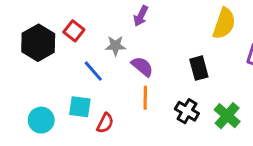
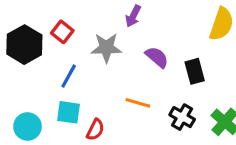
gray star: (116, 46) -> (106, 48), size x1.4
purple semicircle: (142, 67) -> (157, 57), moved
blue line: (93, 71) -> (69, 76), moved, turned 70
orange line: (145, 98) -> (138, 103), turned -75

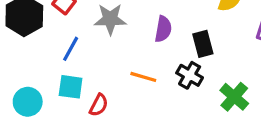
purple semicircle: (157, 57) -> (163, 29), turned 60
black cross: (182, 117) -> (190, 75), moved

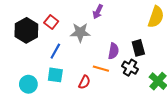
purple semicircle: (163, 29) -> (113, 51), moved
red semicircle: (99, 105) -> (84, 82), moved

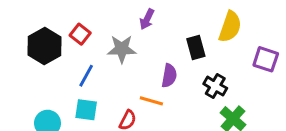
black rectangle: (138, 48) -> (196, 47), moved
black cross: (130, 68) -> (215, 86), moved

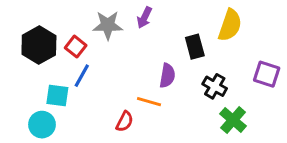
red square: (80, 34) -> (76, 47), moved
gray star: (122, 49) -> (108, 25), moved
purple square: (266, 59) -> (267, 74), moved
cyan square: (86, 110) -> (57, 96), moved

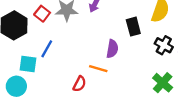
red square: (76, 47) -> (42, 14), moved
black cross: (215, 86) -> (164, 45), moved

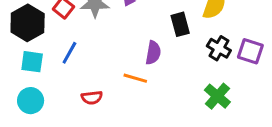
cyan square: (28, 64) -> (32, 62), moved
red semicircle: (80, 84) -> (92, 98), moved, turned 56

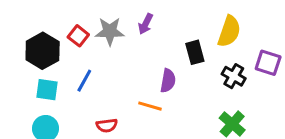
purple square: (250, 51) -> (268, 63), moved

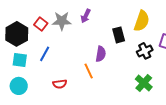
black cross: (234, 76) -> (145, 51), turned 35
orange line: (150, 106) -> (89, 71), turned 49

